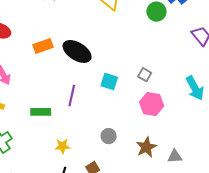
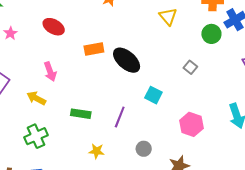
gray square: (145, 75) -> (190, 67), moved
purple line: (72, 96) -> (120, 117), moved

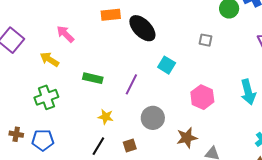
gray square: (190, 67) -> (206, 40), turned -32
pink arrow: (50, 72) -> (65, 34), turned 150
gray circle: (144, 149) -> (153, 118), size x1.5

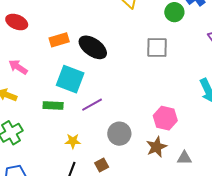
gray square: (206, 40) -> (157, 48), size x1.6
cyan square: (167, 65) -> (70, 79), moved, size x1.6
purple line: (131, 84) -> (92, 105), turned 45
pink hexagon: (202, 97) -> (165, 118), moved

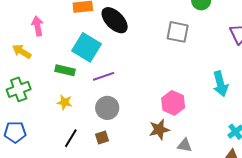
pink arrow: (18, 67) -> (38, 26), turned 36
gray circle: (119, 134) -> (107, 108), moved
yellow star: (73, 141) -> (65, 102), moved

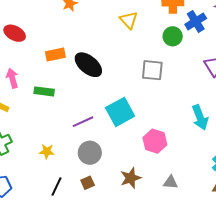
cyan square: (87, 47) -> (120, 112), moved, turned 36
green rectangle: (65, 70) -> (44, 91), moved
brown star: (159, 130) -> (131, 178), moved

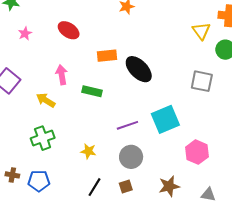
yellow triangle: (129, 20) -> (201, 31), moved

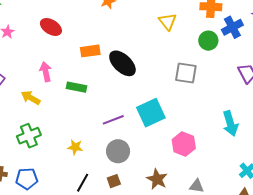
yellow triangle: (201, 31) -> (168, 22), moved
brown star: (169, 186) -> (157, 179), turned -30

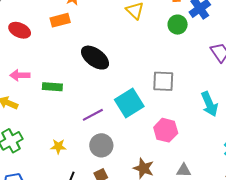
orange rectangle: (90, 51) -> (60, 20), moved
pink arrow: (46, 72) -> (20, 75), turned -72
gray square: (186, 73) -> (163, 81), moved

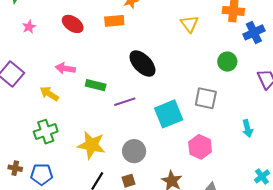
green circle: (178, 25) -> (227, 62), moved
cyan arrow: (209, 104) -> (248, 128), size x0.7
purple line: (93, 115) -> (125, 102), moved
yellow star: (58, 146) -> (91, 145), size x1.8

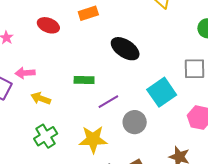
pink arrow: (65, 68) -> (25, 73), moved
purple line: (125, 102) -> (108, 102), moved
gray circle: (134, 151) -> (135, 122), moved

